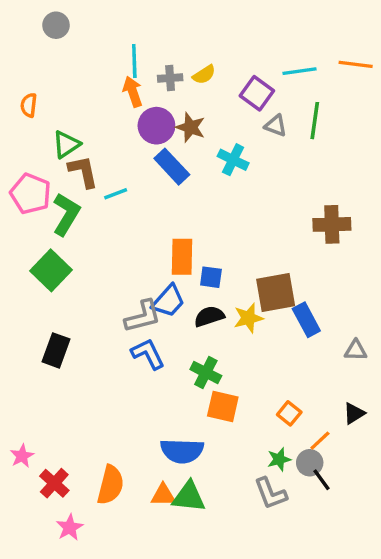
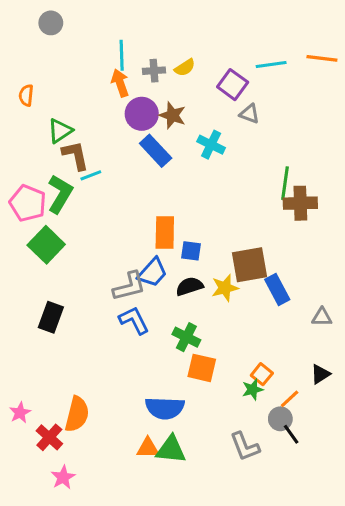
green line: (315, 121) -> (285, 183), moved
pink pentagon: (30, 194) -> (28, 203), moved
cyan line: (116, 194) -> (91, 175), moved
green star: (279, 459) -> (253, 390), moved
orange semicircle: (110, 485) -> (77, 414), moved

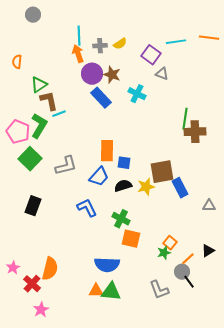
gray L-shape: (129, 286) -> (66, 166), moved
black triangle: (320, 374) -> (208, 251), moved

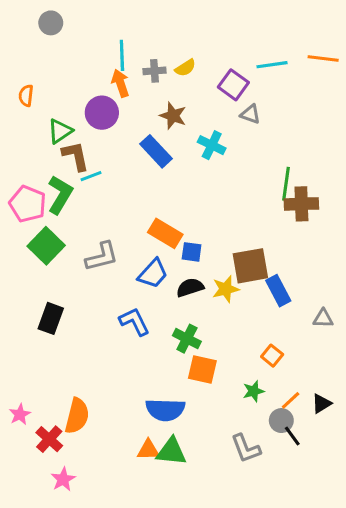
purple circle: (92, 74) -> (102, 113), moved
orange rectangle: (107, 151) -> (165, 233), turned -60
orange square: (170, 243) -> (272, 356), moved
black triangle: (208, 251) -> (322, 404), moved

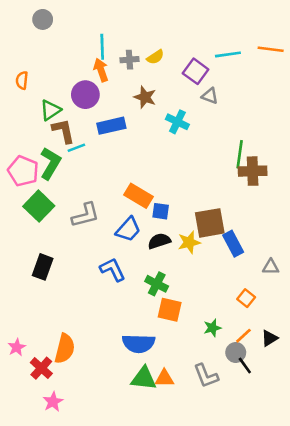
blue rectangle: (156, 151) -> (111, 126), moved, turned -60
orange square: (272, 356) -> (246, 298), moved
orange triangle: (148, 450) -> (164, 378), moved

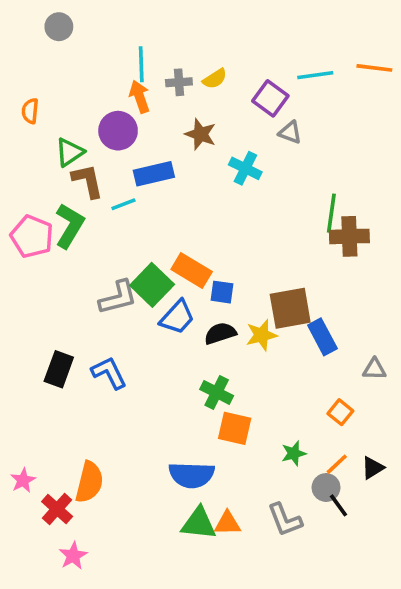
cyan line: (76, 148) -> (123, 204), moved
green square: (39, 206) -> (152, 285), moved
blue L-shape: (113, 270) -> (109, 373), moved

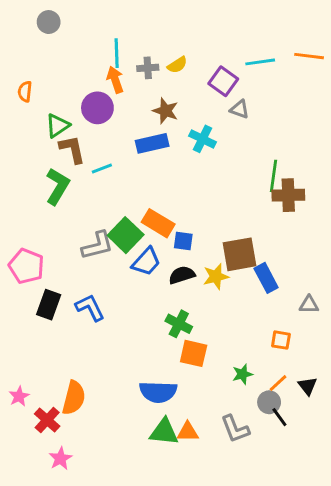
blue rectangle: (154, 174) -> (152, 143), moved
pink pentagon: (32, 236) -> (26, 266), moved
orange square: (340, 412) -> (281, 340), turned -30
black triangle: (373, 468) -> (308, 386), turned -36

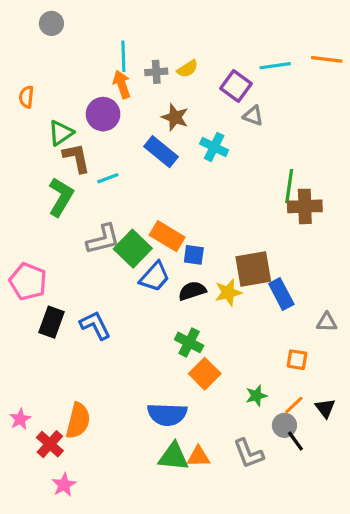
blue rectangle: (152, 143) -> (161, 152), turned 52
gray L-shape: (97, 245) -> (103, 239), moved
orange square: (194, 353) -> (205, 374), turned 32

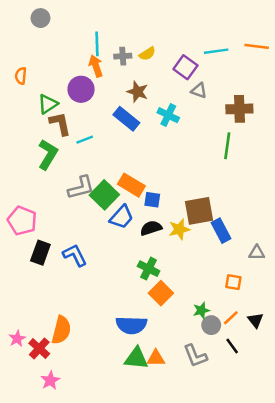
brown cross: (305, 206) -> (239, 109), moved
pink star: (20, 419) -> (17, 339), moved
gray circle: (284, 425) -> (211, 325), moved

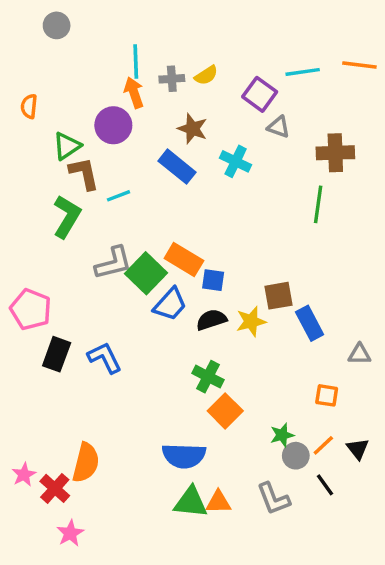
brown square: (199, 211) -> (279, 296), size x0.7

